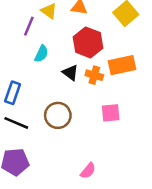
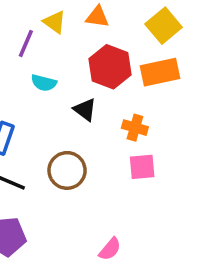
cyan semicircle: (41, 54) -> (44, 83), turned 78
orange rectangle: (122, 65) -> (160, 72), moved
orange cross: (94, 75) -> (135, 128), moved

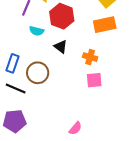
red hexagon: (110, 67) -> (62, 16), moved
brown circle: (67, 170) -> (38, 73), moved

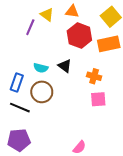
red hexagon: (62, 16) -> (79, 36), moved
cyan semicircle: (37, 31) -> (41, 68), moved

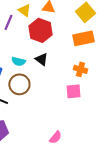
red hexagon: (79, 36) -> (40, 30), moved
orange cross: (94, 76) -> (80, 69), moved

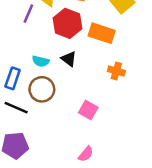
orange rectangle: (83, 38) -> (102, 33), moved, turned 30
pink square: (73, 91) -> (88, 110), moved, turned 35

